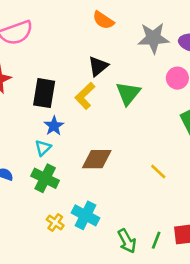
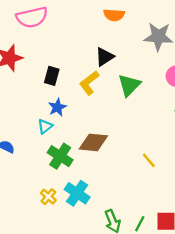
orange semicircle: (103, 20) -> (114, 15), turned -36
black rectangle: (44, 93) -> (52, 76), size x0.7
green cross: (45, 178) -> (60, 156), moved

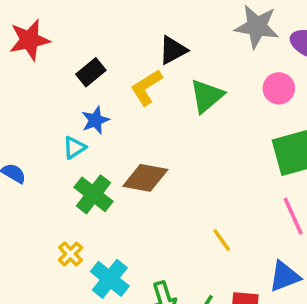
black rectangle: (52, 76) -> (91, 72), turned 30
yellow line: (149, 160) -> (222, 240), moved
cyan cross: (77, 193) -> (110, 279), moved

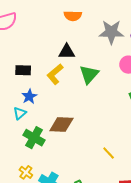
black triangle: (173, 50) -> (67, 52), turned 36
black rectangle: (91, 72) -> (23, 70), turned 49

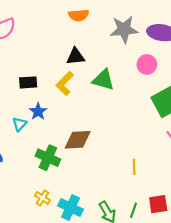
green triangle: (89, 74) -> (103, 80), turned -50
cyan triangle: (20, 113) -> (19, 124), moved
yellow line: (109, 153) -> (134, 167), turned 48

